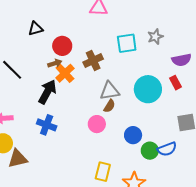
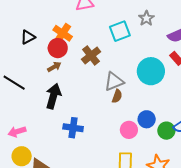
orange cross: (65, 73) -> (63, 33), moved
pink circle: (97, 124) -> (129, 130), moved
blue cross: (47, 125) -> (73, 128), moved

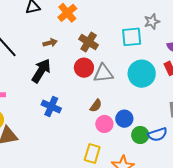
cyan square: (120, 31) -> (132, 37), moved
red circle: (58, 48) -> (84, 68), moved
brown cross: (91, 55) -> (89, 42), turned -36
brown semicircle: (117, 96) -> (96, 106), moved

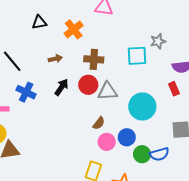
brown cross: (89, 42) -> (94, 59), turned -30
black arrow: (41, 71) -> (61, 87), moved, size x0.7
cyan circle: (142, 74) -> (142, 107), moved
blue cross: (51, 107) -> (26, 92), moved

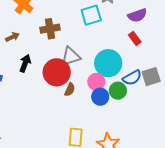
red circle: (88, 85) -> (57, 72), moved, size x1.4
pink circle: (107, 142) -> (96, 82), moved
green circle: (142, 154) -> (118, 91), moved
blue semicircle: (159, 154) -> (132, 78), moved

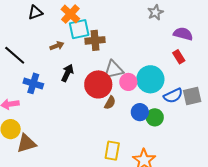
cyan square: (91, 15) -> (79, 29), moved
purple semicircle: (137, 15) -> (183, 34), turned -150
pink circle: (96, 82) -> (128, 82), moved
green circle: (118, 91) -> (155, 117), moved

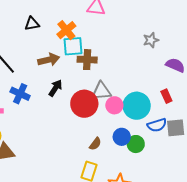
brown arrow: (57, 46) -> (49, 60), size x1.5
red rectangle: (179, 57) -> (166, 96), moved
brown semicircle: (110, 103) -> (95, 144), moved

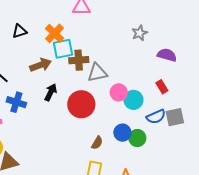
gray triangle: (101, 91) -> (97, 73), moved
pink circle: (114, 105) -> (119, 92), moved
cyan circle: (137, 106) -> (133, 100), size x0.7

